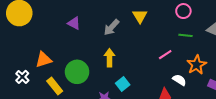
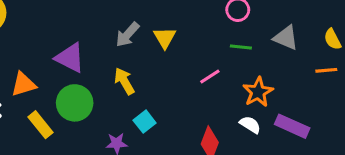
yellow triangle: (140, 16) -> (165, 38), moved
purple triangle: (74, 23) -> (70, 58), moved, size x1.5
yellow arrow: (109, 58) -> (124, 81), turned -30
white semicircle: (179, 80) -> (250, 125), moved

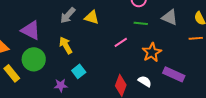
yellow triangle: (165, 38) -> (92, 17), turned -42
white semicircle: (250, 125) -> (145, 81), moved

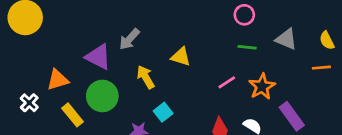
gray arrow: (68, 15) -> (129, 39), moved
yellow triangle: (92, 17) -> (181, 57), moved
pink line: (121, 42) -> (227, 82), moved
purple rectangle: (174, 74) -> (292, 116), turned 30

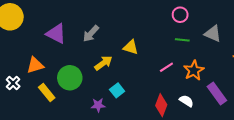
purple triangle: (98, 57) -> (56, 34), moved
yellow arrow: (146, 77) -> (103, 63), turned 84

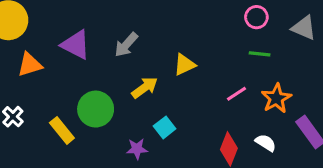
gray triangle: (213, 34) -> (304, 28), moved
yellow triangle: (131, 47) -> (184, 65), turned -42
orange triangle: (35, 65) -> (30, 65), moved

